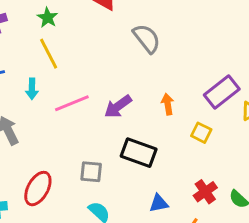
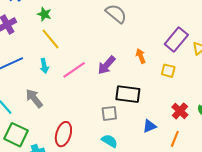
gray square: (91, 172) -> (109, 113), moved

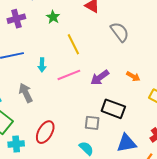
yellow line: (51, 39) -> (73, 44), moved
orange arrow: (141, 56) -> (133, 76), turned 128
blue triangle: (149, 126) -> (126, 143), size x1.5

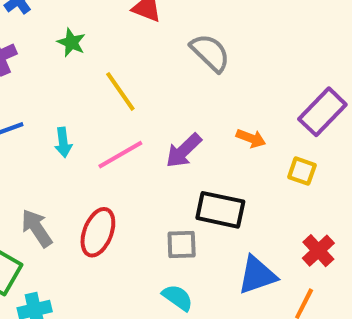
gray arrow: (26, 93) -> (37, 228), moved
red ellipse: (45, 132) -> (98, 232), moved

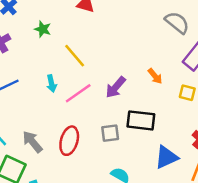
gray semicircle: (210, 53) -> (177, 23), moved
orange arrow: (251, 138) -> (155, 76), turned 35
cyan arrow: (63, 142) -> (52, 84), moved
gray square: (182, 244) -> (110, 133), moved

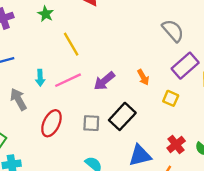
cyan arrow: (52, 84) -> (40, 78), moved
black rectangle: (141, 120) -> (122, 116), turned -64
gray arrow: (32, 142) -> (18, 99), moved

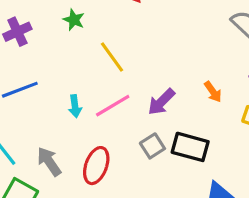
gray arrow: (18, 99) -> (49, 161), moved
black rectangle: (122, 116) -> (190, 147), turned 68
gray square: (91, 123) -> (152, 146), moved, turned -30

